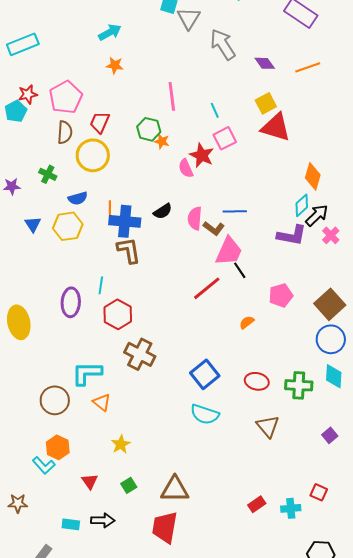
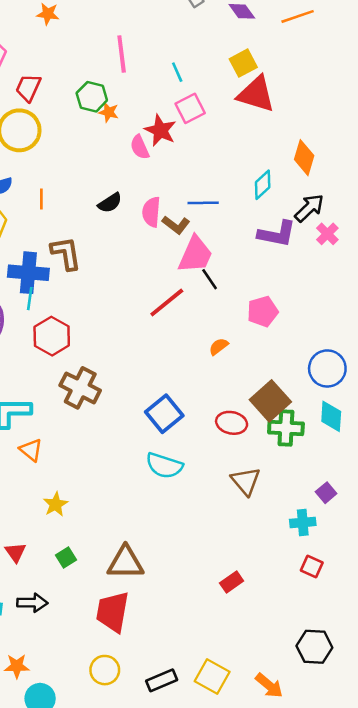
cyan diamond: (302, 205) -> (263, 185), moved
blue cross: (125, 221) -> (28, 273), moved
brown square: (330, 304) -> (270, 401), moved
cyan cross: (291, 508) -> (303, 522), moved

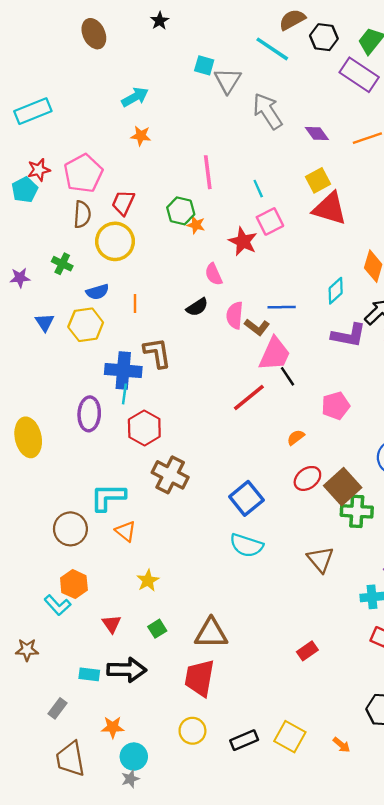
pink semicircle: (140, 147) -> (214, 274), moved
red ellipse: (232, 423) -> (307, 478), moved, turned -48
black arrow: (32, 603) -> (127, 670), size x1.4
orange arrow: (269, 686) -> (341, 745), size x0.7

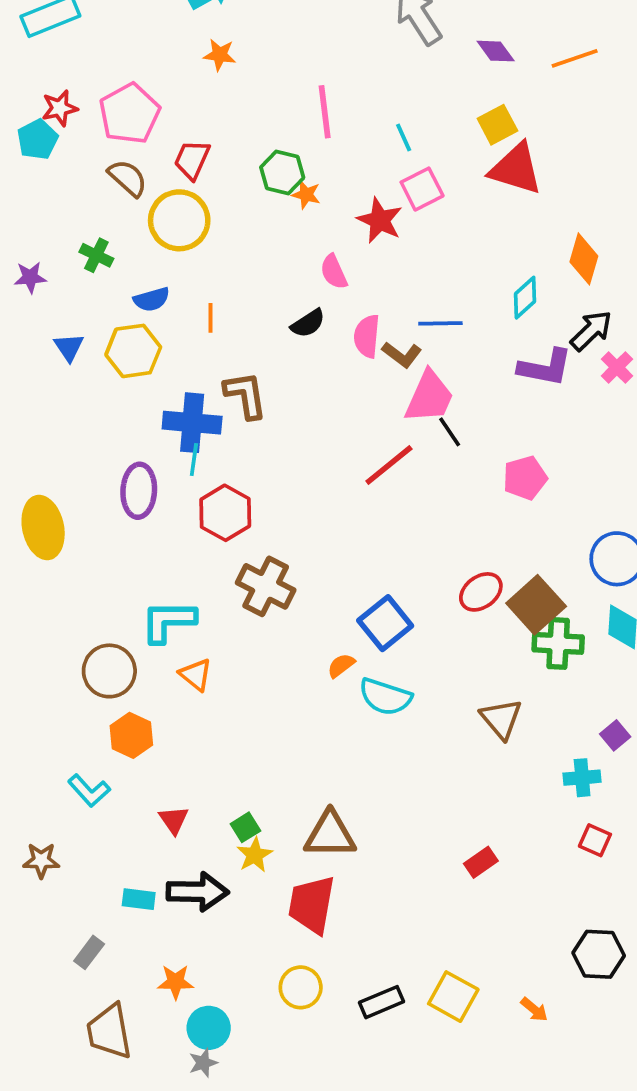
brown semicircle: (82, 214) -> (128, 178), turned -52
orange semicircle: (296, 437) -> (341, 665), moved
yellow star: (148, 581) -> (255, 855), moved
orange hexagon: (74, 584) -> (131, 735), moved

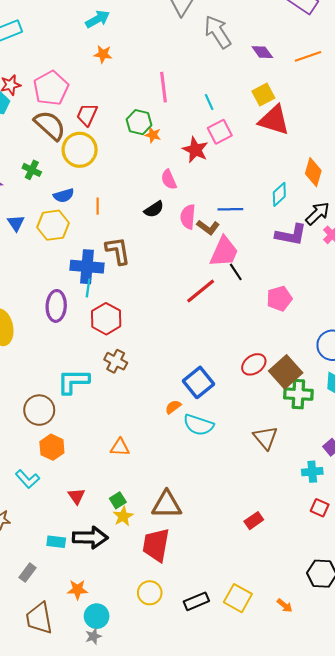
brown semicircle: (128, 178) -> (50, 125), size x1.4
brown cross: (266, 586) -> (116, 361), moved, size x0.7
orange triangle: (196, 675) -> (120, 447), moved, turned -36

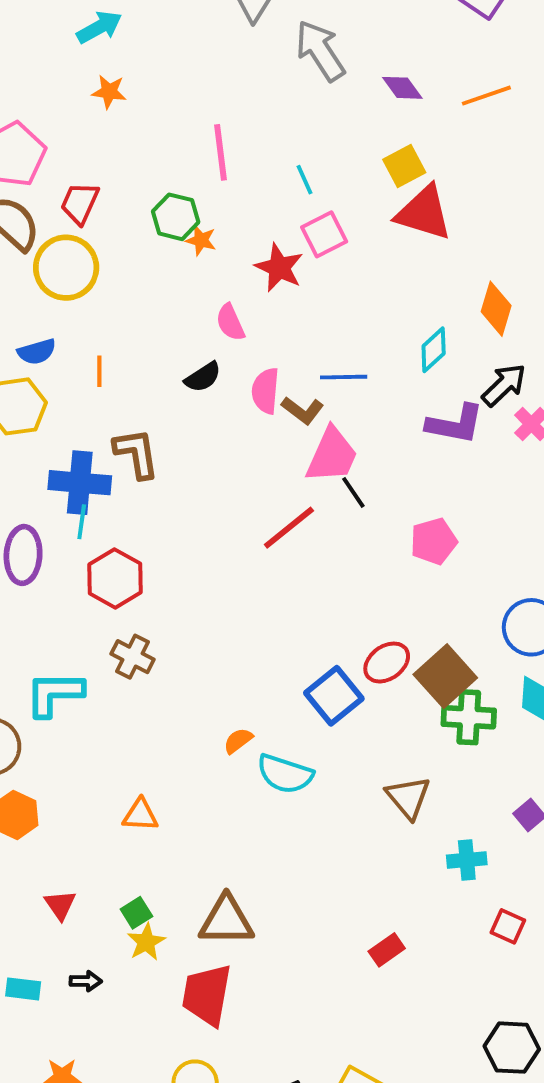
blue square: (199, 382) -> (334, 696), moved
cyan cross: (312, 472) -> (467, 860), moved
black arrow: (90, 538) -> (86, 981), size x0.5

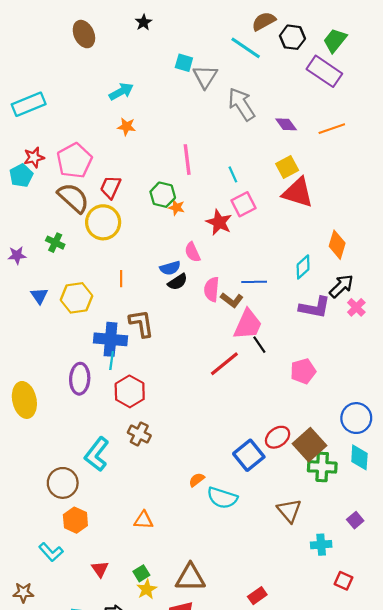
blue semicircle: (37, 352) -> (170, 268), moved
cyan L-shape: (54, 694) -> (97, 454), turned -52
red rectangle: (387, 950) -> (257, 596), moved

